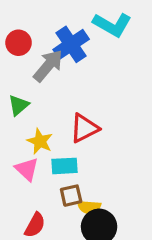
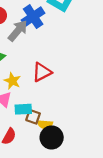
cyan rectangle: (65, 166) -> (23, 109), moved
brown square: (71, 196) -> (33, 117), turned 32

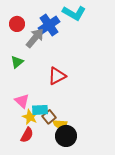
yellow star: (12, 81) -> (30, 117), moved
brown square: (33, 117) -> (49, 117), turned 32

